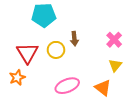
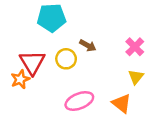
brown arrow: (74, 39) -> (88, 46), turned -56
orange star: (17, 77) -> (20, 79), moved

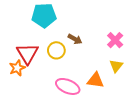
pink ellipse: (79, 101) -> (68, 86), turned 45
orange triangle: (121, 103) -> (96, 80), moved, turned -30

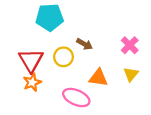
orange star: (17, 68) -> (32, 82), moved
orange triangle: (96, 80) -> (98, 78), moved

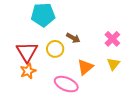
orange triangle: (98, 78) -> (85, 67), turned -48

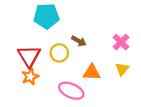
orange triangle: (85, 67) -> (92, 72), turned 42

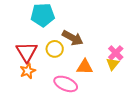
brown arrow: (79, 41) -> (73, 38), size x1.5
pink cross: (121, 42) -> (116, 53), moved

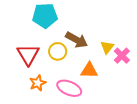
yellow triangle: (113, 64) -> (107, 47), moved
orange star: (28, 71) -> (38, 83), moved

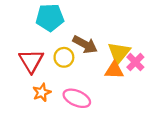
yellow triangle: (107, 47) -> (119, 53), size x1.5
orange triangle: (89, 70) -> (114, 70), moved

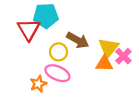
red triangle: (31, 61) -> (29, 30), moved
pink ellipse: (77, 98) -> (57, 73), moved

